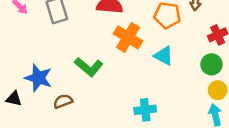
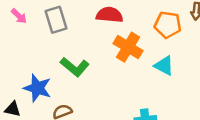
green L-shape: (89, 67) -> (75, 67), moved

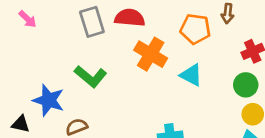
gray rectangle: (56, 20) -> (92, 22), moved

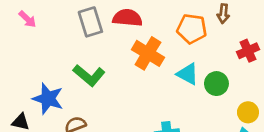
green circle: (246, 85) -> (216, 84), moved

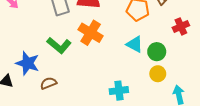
orange cross: (148, 53) -> (91, 33), moved
yellow circle: (248, 112) -> (158, 74), moved

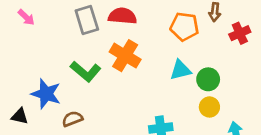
red cross: (181, 26) -> (240, 33), moved
cyan triangle: (135, 44) -> (180, 70), turned -42

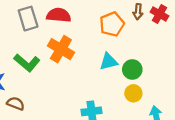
orange pentagon: (184, 27) -> (112, 24), turned -30
red cross: (240, 33) -> (159, 14), moved, turned -36
brown semicircle: (72, 119) -> (16, 103), turned 42

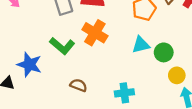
yellow circle: (133, 93) -> (177, 75), moved
brown semicircle: (16, 103) -> (79, 85), moved

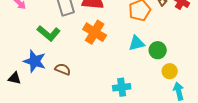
green L-shape: (62, 46) -> (49, 33), moved
brown semicircle: (79, 85) -> (63, 69), moved

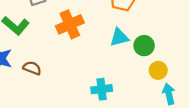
orange cross: (95, 32) -> (70, 24), turned 35

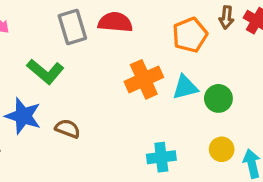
orange cross: (70, 24) -> (144, 79), moved
yellow circle: (158, 70) -> (222, 149), moved

